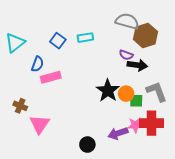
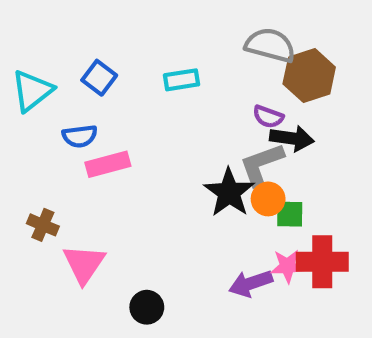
blue square: (58, 41) -> (99, 78), moved
blue semicircle: (37, 64) -> (80, 136), turned 63
gray L-shape: (157, 92) -> (262, 164), moved, turned -90
black circle: (87, 145) -> (147, 307), moved

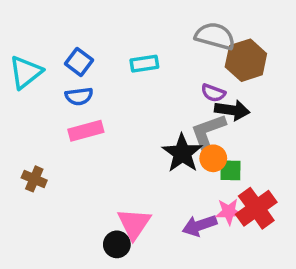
blue semicircle: (80, 136) -> (79, 96), moved
red cross: (322, 262) -> (256, 208), turned -36
pink triangle: (84, 264) -> (134, 224), moved

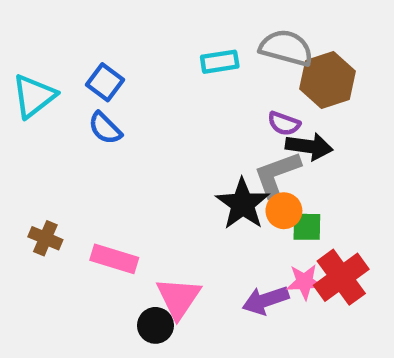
cyan rectangle: (144, 64) -> (220, 62), moved
blue semicircle: (79, 96) -> (105, 128), turned 52
pink rectangle: (86, 131) -> (114, 259), moved, turned 32

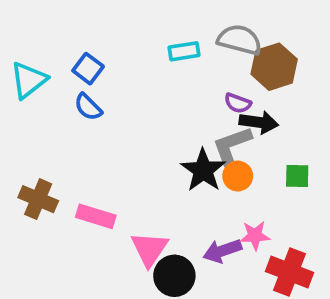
green square: (307, 227) -> (297, 176), moved
brown cross: (45, 238) -> (38, 199), size x1.4
red cross: (341, 277) -> (290, 272), moved, turned -33
black circle: (155, 325) -> (174, 276), moved, size x1.4

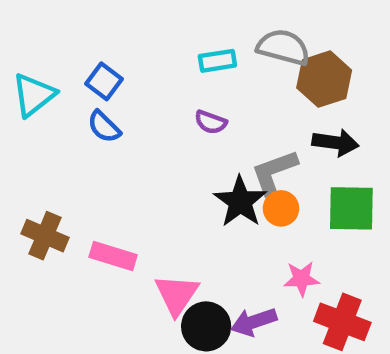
purple semicircle: (238, 103) -> (211, 122), moved
black arrow: (259, 122) -> (335, 143), moved
green square: (297, 176) -> (351, 208), size x1.6
purple arrow: (222, 251) -> (254, 322), moved

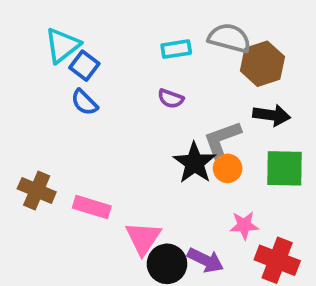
cyan triangle: (34, 95) -> (62, 45), moved
purple arrow: (254, 322) -> (206, 260), turned -135

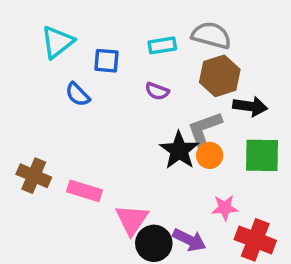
brown hexagon: (262, 64) -> (220, 76), moved
blue square: (84, 66) -> (106, 61), moved, turned -32

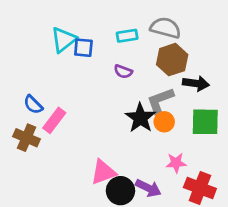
cyan triangle: (57, 42) -> (64, 40), moved
blue semicircle: (78, 95) -> (33, 105), moved
pink rectangle: (84, 191) -> (54, 120), moved, turned -70
pink triangle: (132, 220) -> (103, 172), turned 36

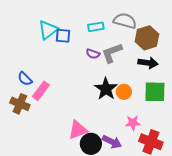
brown hexagon: (172, 60) -> (147, 38), moved
gray L-shape: (160, 101) -> (112, 53), moved

